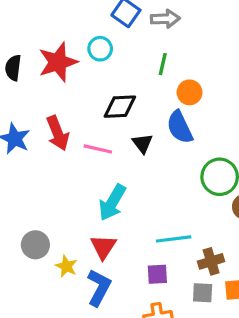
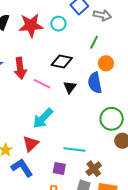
brown cross: (211, 261) -> (94, 169), turned -35
blue L-shape: (99, 288) -> (22, 168), turned -75

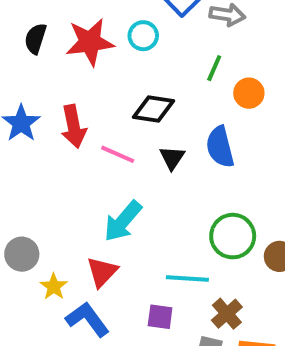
orange circle: (106, 63) -> (249, 93), moved
green circle: (112, 119) -> (233, 236), moved

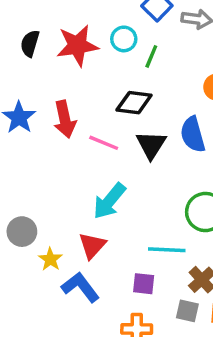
green line: (214, 68) -> (151, 56), moved
black triangle: (172, 158) -> (151, 145), size x1.4

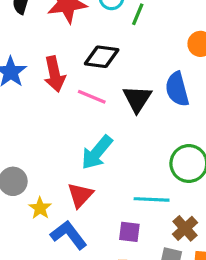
black diamond: (134, 103) -> (102, 57), moved

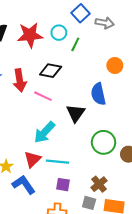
black triangle: (137, 99) -> (76, 113), moved
cyan line: (152, 199) -> (58, 162), moved

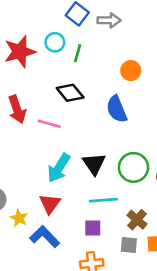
black diamond: (51, 71) -> (70, 93), moved, turned 50
black triangle: (76, 113) -> (94, 164), moved
cyan line: (58, 162) -> (103, 200), moved

